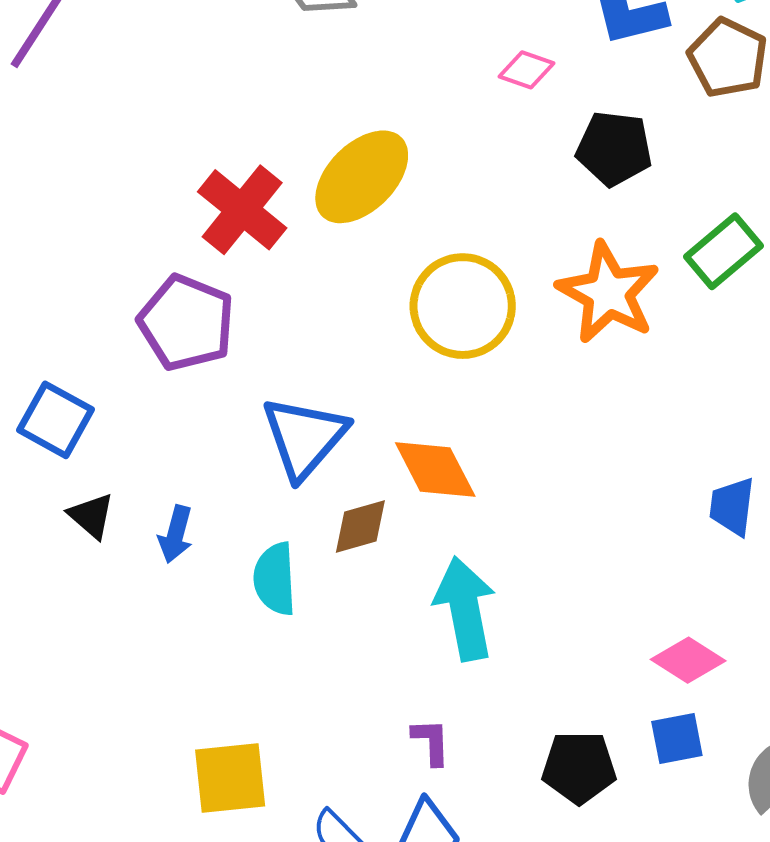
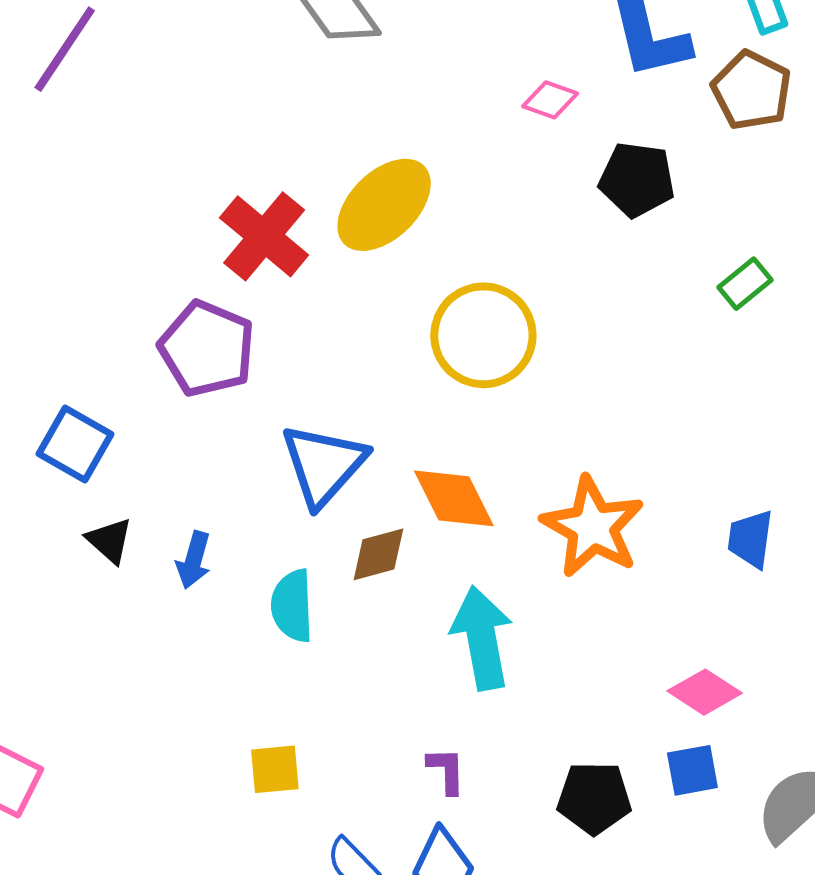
green rectangle: (724, 251) -> (745, 284), size x0.7
orange star: (608, 293) -> (593, 527), moved
yellow square: (230, 778) -> (275, 769), moved, size x0.7

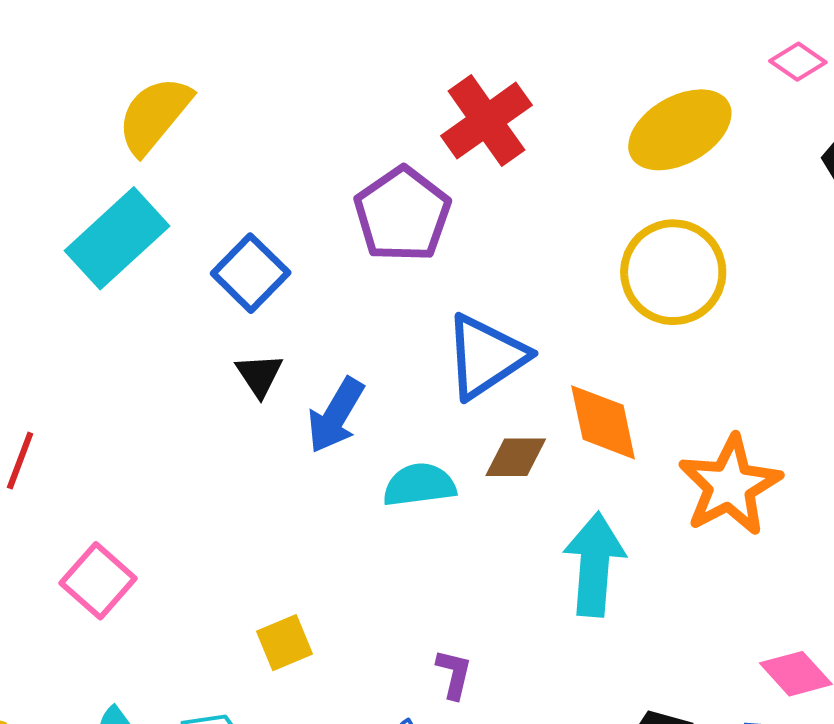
yellow ellipse: (384, 205) -> (680, 130), moved
blue arrow: (194, 560) -> (336, 415), size x1.4
cyan semicircle: (292, 606) -> (419, 485), turned 70
yellow square: (275, 769) -> (285, 643), moved, turned -32
purple L-shape: (446, 771) -> (454, 674), moved

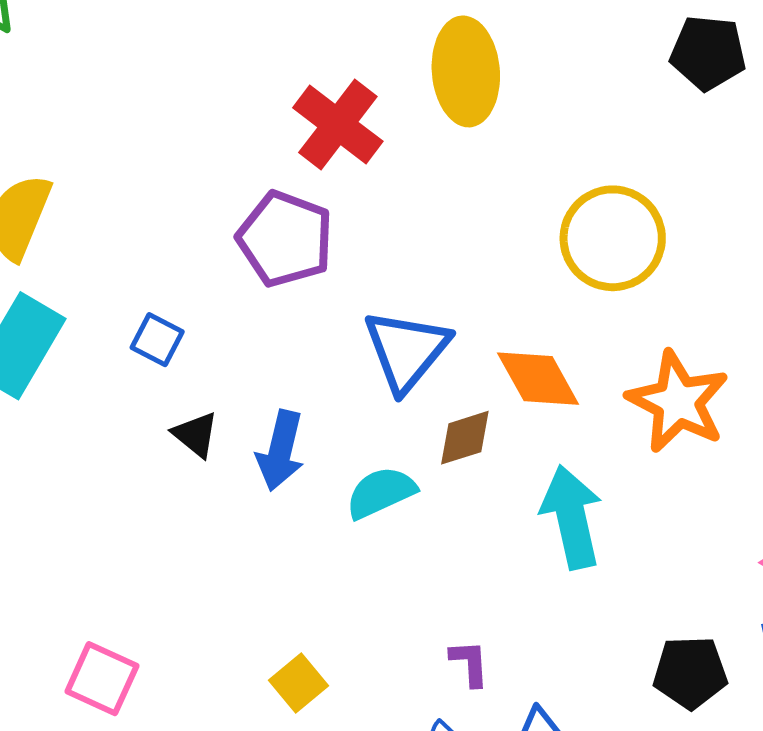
yellow ellipse: (680, 130) -> (466, 71), moved, turned -48
yellow circle: (673, 272) -> (613, 238), moved
blue square: (251, 273) -> (157, 340), size x0.7

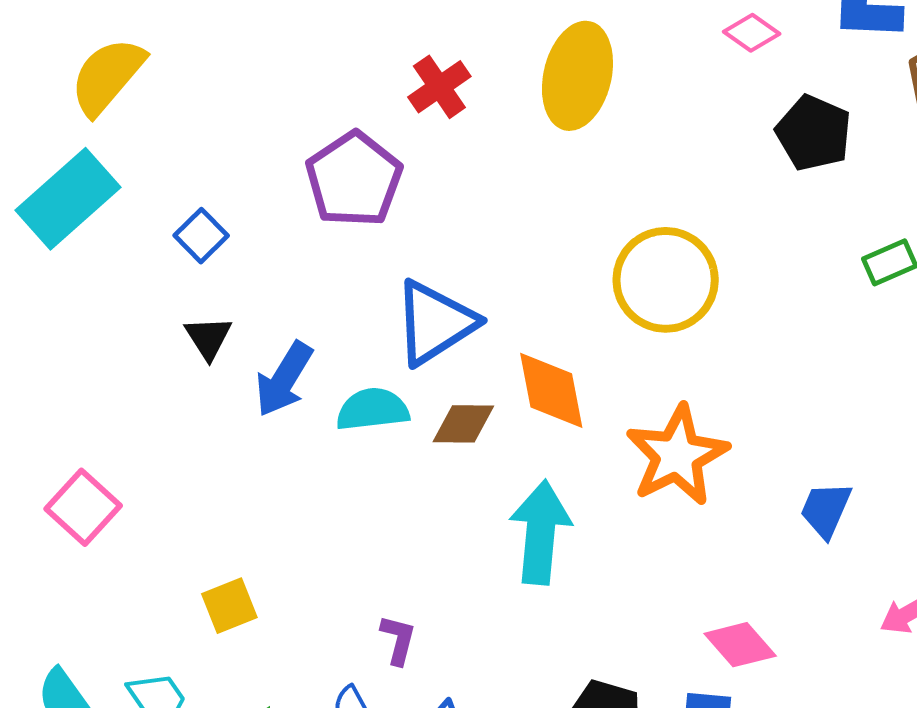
red cross: (338, 125) -> (439, 87), size x0.7
cyan semicircle: (381, 493) -> (373, 409), moved
pink square: (102, 679) -> (83, 507), moved

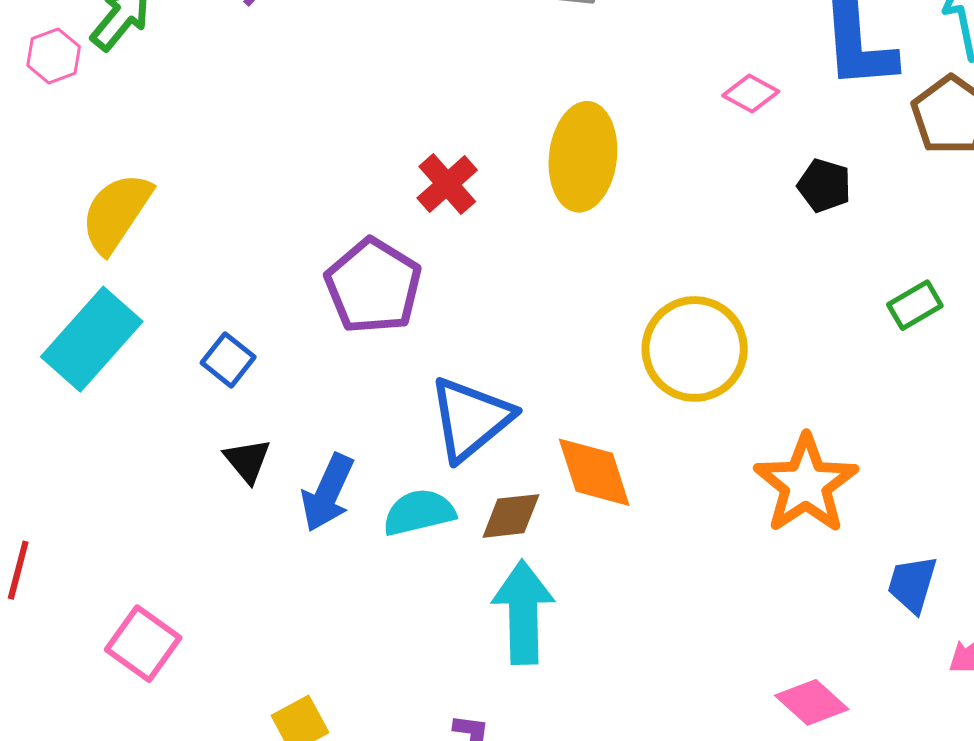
black pentagon: (814, 133) -> (824, 186), size x0.7
orange star: (677, 455) -> (806, 484), moved
blue trapezoid: (826, 510) -> (912, 584), moved
cyan arrow: (540, 532) -> (523, 612), moved

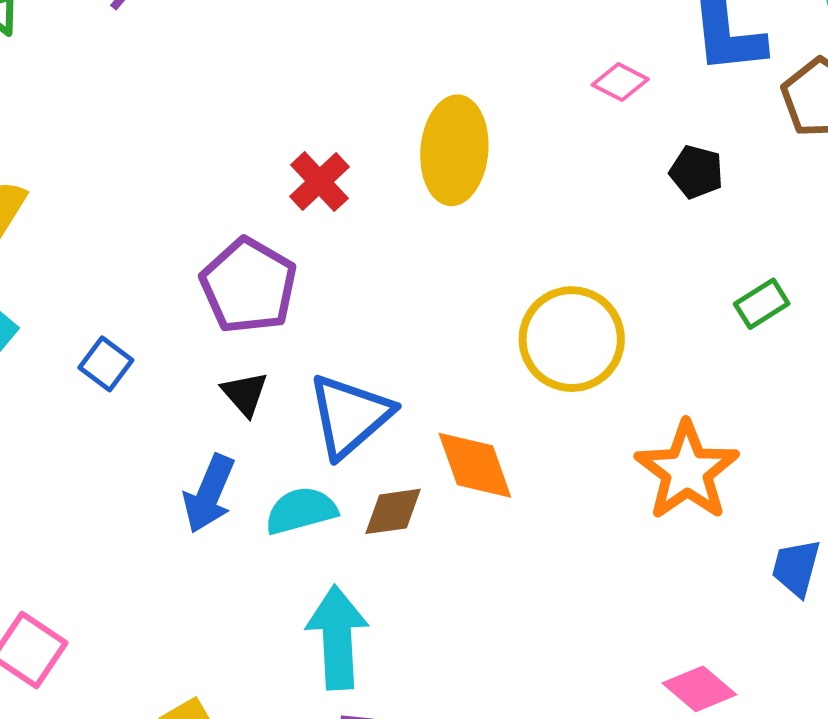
green rectangle: (915, 305) -> (762, 304), moved
black triangle: (247, 461) -> (245, 394), moved
cyan arrow: (523, 612) -> (337, 638), moved

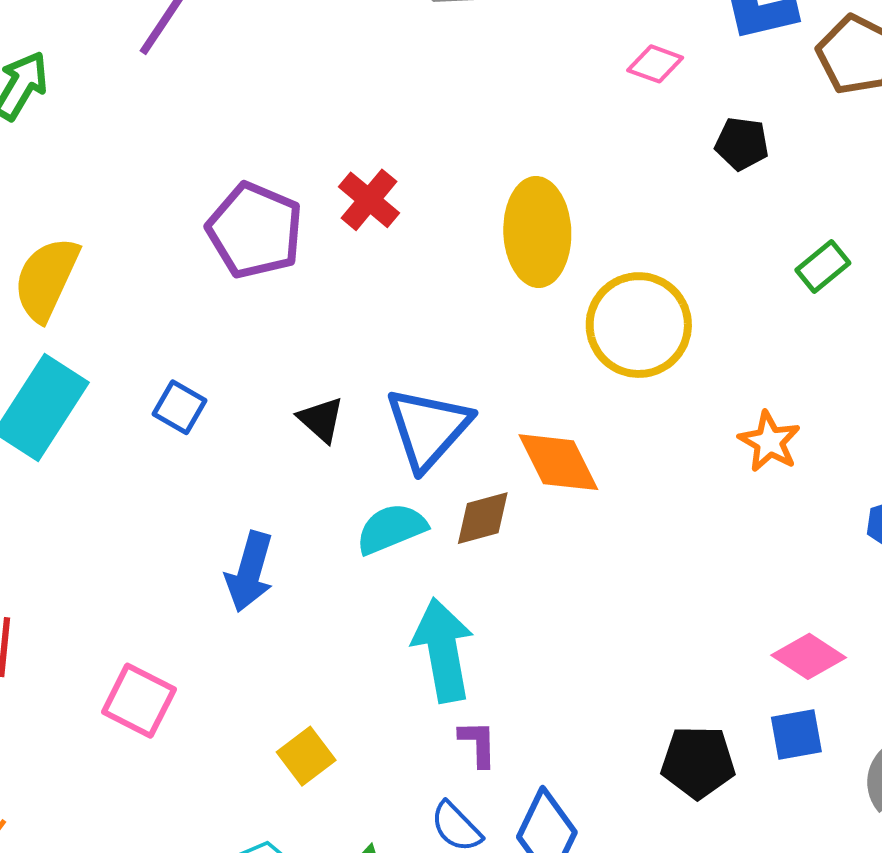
yellow ellipse: (454, 150) -> (537, 232), moved
purple pentagon: (249, 286) -> (255, 230), moved
orange star: (687, 471) -> (769, 442), size x0.6
blue arrow: (209, 494) -> (250, 572), moved

